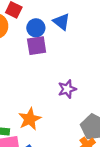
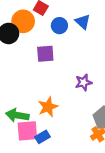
purple square: (37, 46) -> (45, 54), moved

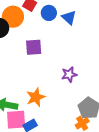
blue circle: (59, 26) -> (49, 13), moved

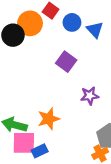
purple square: (34, 47) -> (66, 62), moved, turned 36

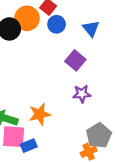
blue circle: (72, 22) -> (57, 24), moved
purple square: (66, 62) -> (75, 60), moved

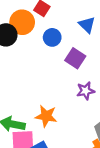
blue circle: (57, 24) -> (52, 37), moved
orange star: (40, 114) -> (46, 116), turned 30

